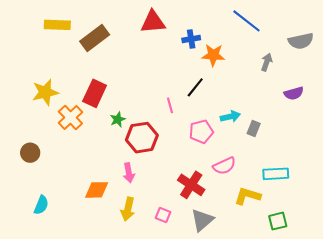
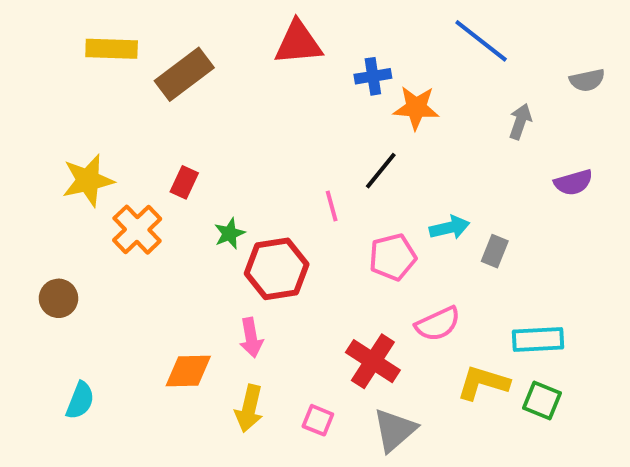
gray semicircle: (301, 41) -> (587, 80), size x0.7
red rectangle: (95, 93) -> (184, 182), size x0.6
green square: (278, 221) -> (542, 401), moved, turned 36

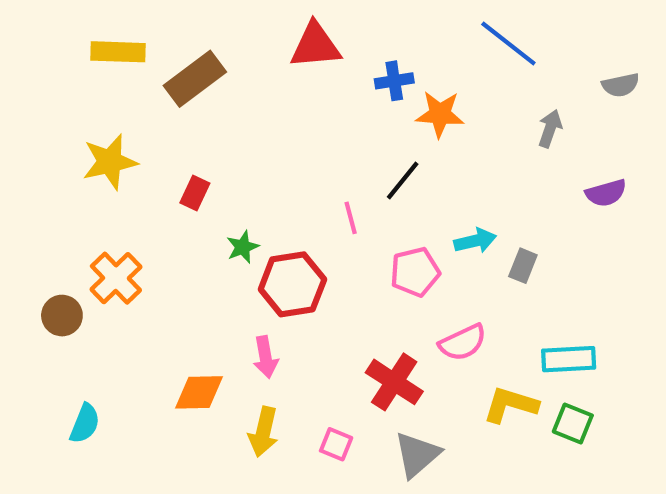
yellow star: (88, 180) -> (110, 162), moved
orange cross: (137, 230) -> (116, 278), moved

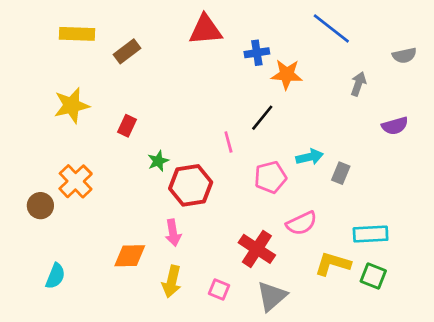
brown rectangle: (195, 79) -> (127, 51), size x0.7

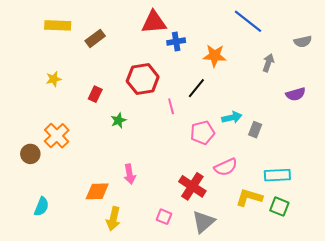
blue cross: (257, 53) -> (176, 42), moved
yellow star: (72, 106) -> (54, 79), size x0.6
red hexagon: (191, 185) -> (143, 79), moved
yellow arrow: (172, 281) -> (113, 219), moved

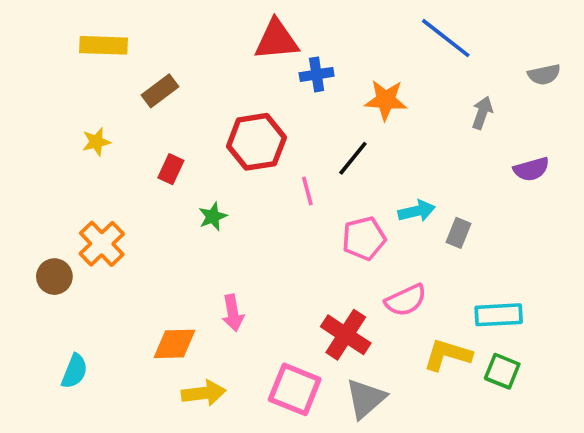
brown rectangle: (95, 38) -> (160, 91), moved
pink square: (164, 217) -> (295, 389), size x1.8
yellow arrow: (113, 219) -> (204, 393), turned -110

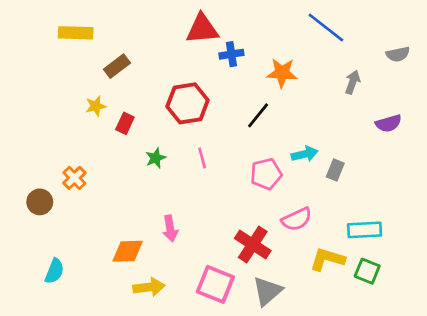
yellow star: (96, 142) -> (96, 106), moved
pink line: (307, 191) -> (202, 158), moved
orange cross: (102, 244) -> (74, 178), size x0.7

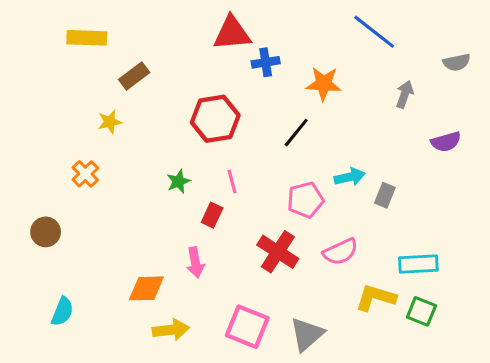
red rectangle: (125, 123) -> (212, 215), moved
orange cross: (74, 178) -> (85, 174), moved
red cross: (253, 245) -> (278, 252), moved

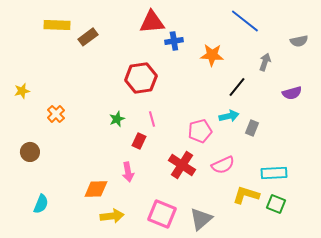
brown rectangle: (134, 76) -> (88, 37), moved
yellow star: (110, 122) -> (22, 91), moved
black line: (296, 133) -> (237, 87), moved

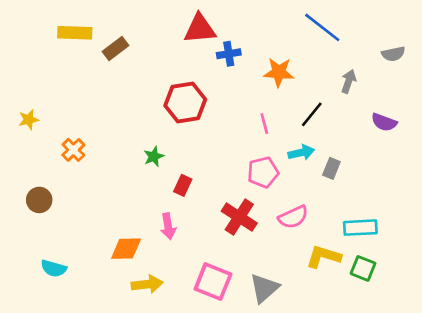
purple semicircle: (292, 93) -> (384, 122), turned 36
pink line: (152, 119) -> (264, 124), moved
cyan semicircle: (41, 204) -> (54, 268), turned 84

